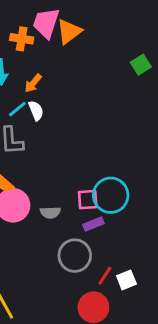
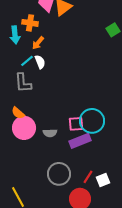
orange cross: (22, 39) -> (30, 23), moved
purple rectangle: (93, 224) -> (80, 141), size x1.5
gray circle: (75, 256) -> (59, 174), moved

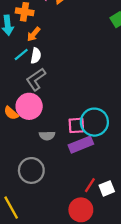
white semicircle: (40, 62) -> (36, 56), turned 32
gray L-shape: (23, 83) -> (36, 79), moved, turned 60
pink circle: (24, 128) -> (29, 106), moved
gray circle: (59, 174) -> (31, 170), moved

